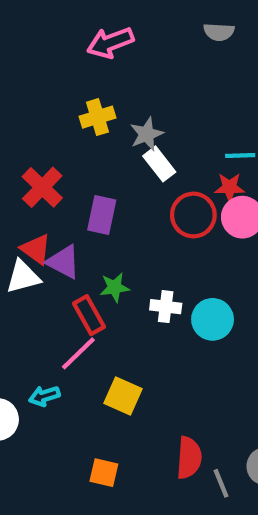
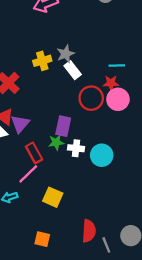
yellow cross: (98, 117) -> (42, 61), moved
purple rectangle: (102, 215) -> (63, 126), moved
purple triangle: (63, 262) -> (20, 124), turned 42
green star: (115, 287) -> (56, 142), moved

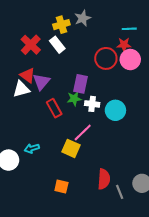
white rectangle: (73, 70) -> (57, 45), moved
pink line: (28, 174) -> (83, 133), moved

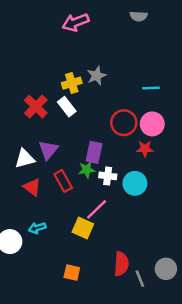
red star: (124, 45) -> (145, 149), moved
red triangle: (28, 75) -> (32, 187), moved

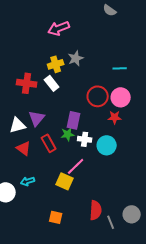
gray semicircle: (139, 16) -> (110, 10), turned 32
pink arrow: (75, 22) -> (59, 28), moved
red cross: (36, 107) -> (27, 83), turned -36

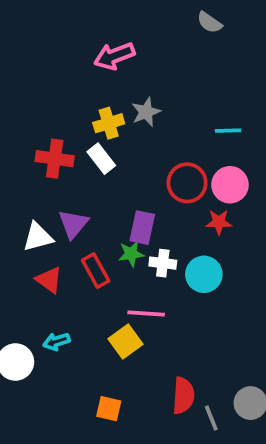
pink line: (76, 166) -> (146, 313), turned 48
yellow square: (65, 181) -> (125, 341), turned 30

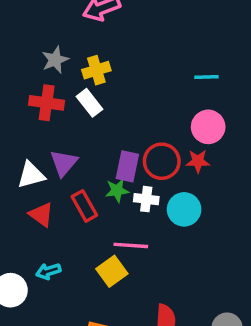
gray star: (146, 112) -> (55, 60), moved
red circle: (187, 183) -> (162, 161), moved

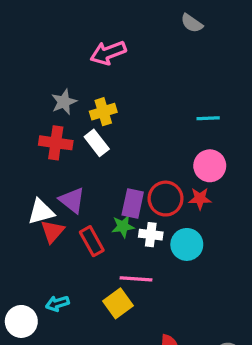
purple triangle: (64, 163) -> (72, 200), turned -32
red triangle: (41, 215) -> (52, 231), moved, turned 35

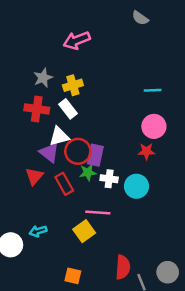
red circle: (166, 199) -> (78, 151), moved
white triangle: (41, 212) -> (59, 136), moved

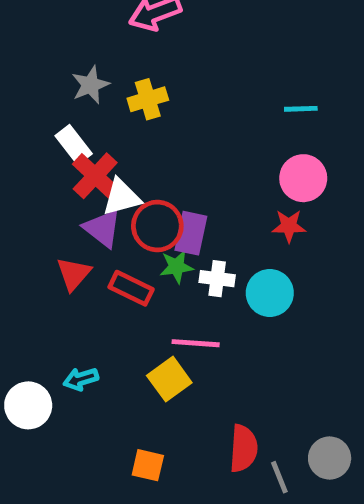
red cross: (37, 109) -> (95, 176), moved, turned 35
white rectangle: (68, 109) -> (74, 145), moved
red rectangle: (64, 184) -> (131, 288), turned -35

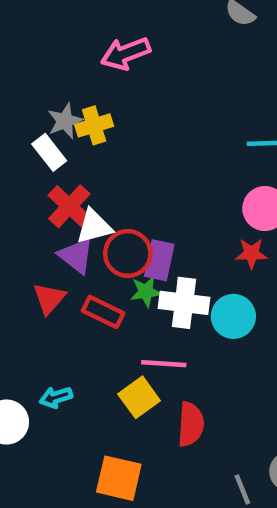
yellow cross: (148, 99) -> (94, 125), moved
white rectangle: (74, 145) -> (49, 152), moved
white cross: (217, 279) -> (184, 303), size x1.5
red semicircle: (243, 448) -> (191, 424), moved
orange square: (148, 465) -> (119, 478), size x1.5

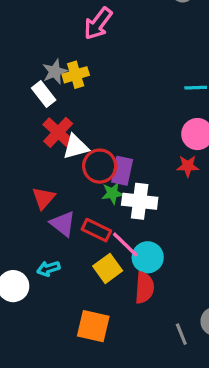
pink arrow: (126, 53) -> (98, 24), turned -32
purple triangle: (76, 256) -> (63, 224), moved
red rectangle: (103, 312) -> (96, 230), moved
cyan circle: (233, 316) -> (148, 257), moved
pink line: (164, 364) -> (125, 244), turned 40

